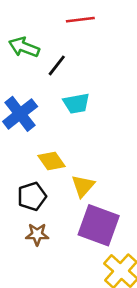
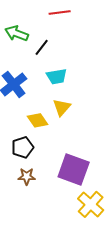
yellow triangle: (83, 186) -> (62, 107), moved

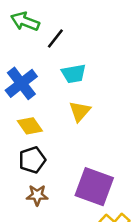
yellow diamond: (38, 120) -> (30, 126), moved

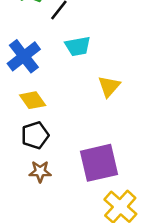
yellow triangle: (80, 111) -> (109, 86), moved
purple square: (94, 187) -> (99, 163), turned -33

